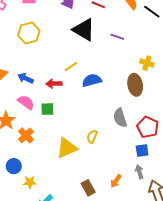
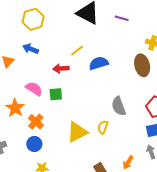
blue arrow: (26, 78) -> (31, 49), moved
gray semicircle: (120, 118) -> (119, 106), moved
yellow semicircle: (92, 136) -> (103, 127), moved
blue circle: (14, 166) -> (34, 144), moved

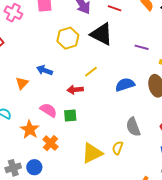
purple line: (122, 18) -> (142, 47), moved
yellow hexagon: (33, 19) -> (68, 38), moved
blue semicircle: (99, 63) -> (125, 85), moved
blue circle: (34, 144) -> (34, 167), moved

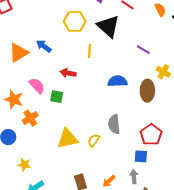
yellow line: (91, 72) -> (90, 51), moved, turned -64
orange triangle: (22, 83) -> (19, 53), size x1.5
orange star: (30, 130) -> (14, 99), turned -30

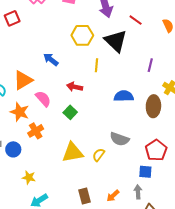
purple line: (143, 50) -> (150, 65), turned 72
orange triangle: (19, 53) -> (23, 80), moved
green square: (57, 97) -> (70, 112), moved, turned 32
gray semicircle: (114, 124) -> (119, 139), turned -66

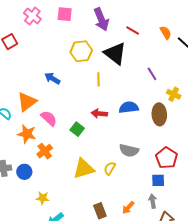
purple line: (150, 65) -> (152, 74), turned -40
red arrow: (75, 87) -> (99, 114), moved

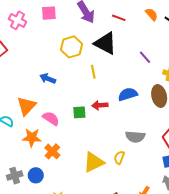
green square: (77, 129) -> (79, 112), moved, turned -32

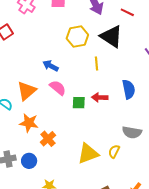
blue semicircle: (128, 94) -> (129, 89), turned 90
pink semicircle: (51, 118) -> (58, 88), moved

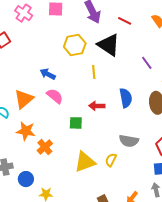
green square: (79, 103) -> (76, 123), moved
blue circle: (29, 161) -> (26, 179), moved

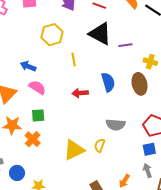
black triangle: (109, 45) -> (100, 34), moved
purple line: (147, 63) -> (125, 45), turned -56
green square: (76, 123) -> (38, 115), moved

